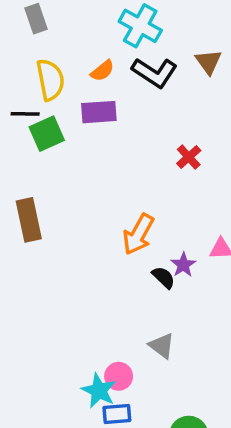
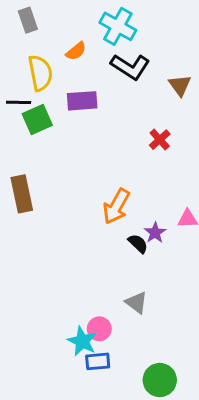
brown triangle: (208, 62) -> (180, 85), moved
orange semicircle: (102, 71) -> (76, 51), moved

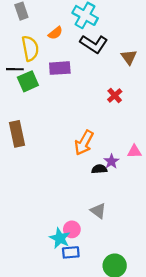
black semicircle: (138, 244) -> (99, 169), turned -48

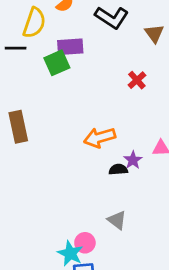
yellow semicircle: (30, 48) -> (34, 23), turned 30
green square: (28, 81) -> (57, 63), moved
orange arrow: (84, 143) -> (100, 137), turned 45

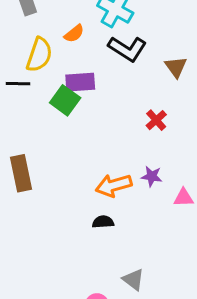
green square: (57, 63) -> (65, 100), turned -30
purple star: (133, 160) -> (152, 176), moved, turned -30
black semicircle: (118, 169) -> (103, 222), moved

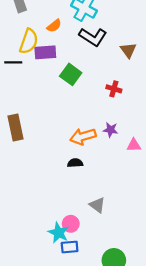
purple rectangle: (80, 82) -> (45, 52), moved
green square: (65, 100) -> (71, 74), moved
red cross: (156, 120) -> (114, 89), turned -32

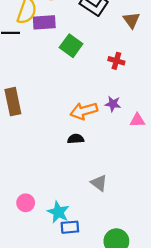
pink circle: (71, 224) -> (26, 203), moved

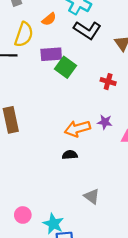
purple rectangle: (44, 22) -> (51, 54), moved

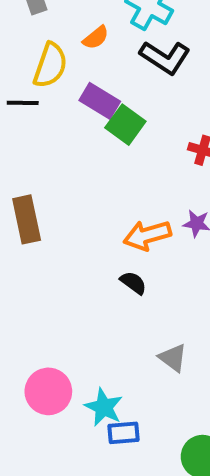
purple rectangle: (51, 54) -> (100, 101), turned 35
black semicircle: (70, 155) -> (133, 283), turned 40
pink circle: (23, 215) -> (48, 391), size x1.5

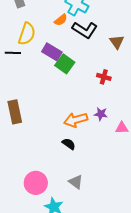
orange semicircle: (96, 38) -> (61, 20), moved
gray triangle: (173, 358) -> (76, 182), moved
pink circle: (48, 391) -> (36, 183), moved

